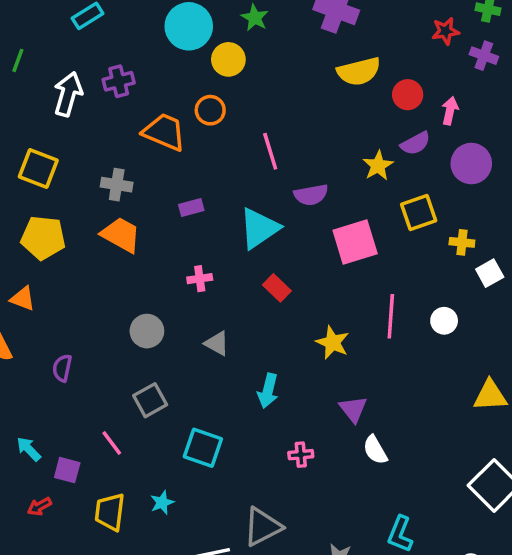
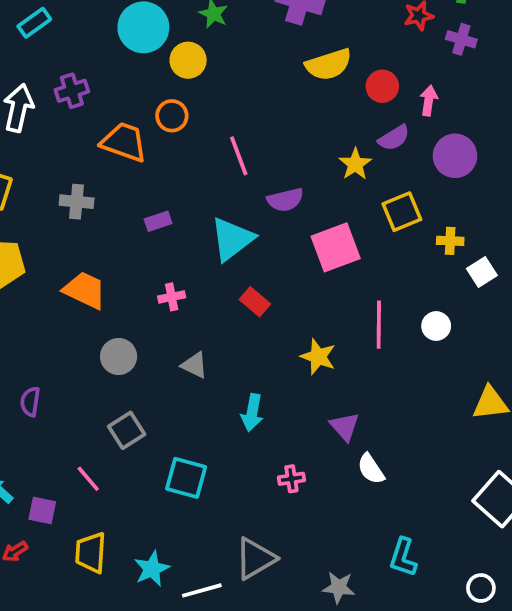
orange trapezoid: (121, 235) -> (85, 290), moved
cyan star: (162, 503) -> (152, 569), moved, size x1.4

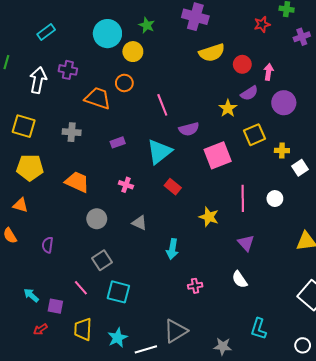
purple cross: (461, 39) -> (302, 37), moved, turned -35
purple cross: (72, 91) -> (68, 70), turned 30
pink cross: (172, 297) -> (126, 185), turned 32
purple triangle: (345, 427) -> (246, 243), moved
cyan square: (186, 478) -> (118, 292), moved

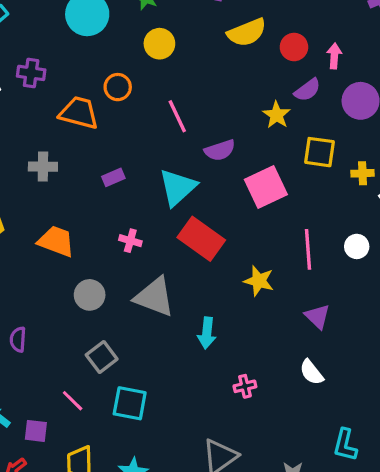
yellow circle: (133, 52) -> (159, 44), moved
yellow square: (255, 135) -> (320, 152), turned 35
red rectangle: (173, 187) -> (201, 239), size x1.8
gray triangle: (139, 223) -> (155, 297), size x1.8

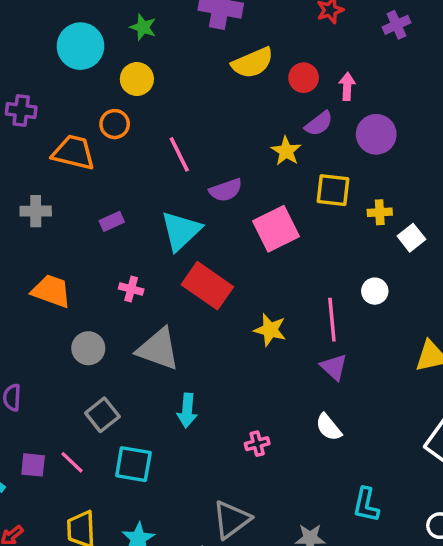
yellow circle: (159, 44) -> (137, 79), moved
pink line: (308, 249) -> (332, 320), moved
cyan arrow: (207, 333) -> (187, 411), moved
purple square: (36, 431) -> (33, 465), moved

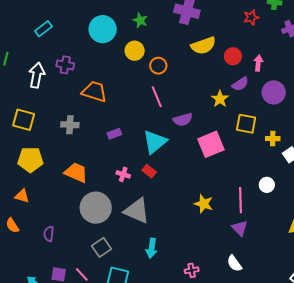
orange circle: (115, 124) -> (158, 66), moved
red rectangle: (207, 286) -> (149, 171), moved, size x0.5
gray circle: (88, 348) -> (96, 208), size x1.6

